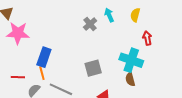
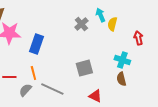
yellow semicircle: (135, 15) -> (112, 24), moved
blue rectangle: (44, 57) -> (36, 44), moved
cyan cross: (131, 60) -> (122, 60), size x0.7

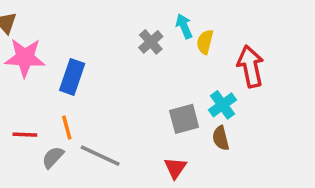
red arrow: (138, 38) -> (250, 66), size x1.6
cyan cross: (122, 60) -> (223, 105), turned 35
gray square: (84, 68) -> (184, 119), moved
red triangle: (95, 96) -> (175, 168), turned 40

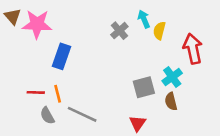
pink star: (25, 58) -> (37, 24), moved
red line: (25, 135) -> (36, 92), moved
gray semicircle: (53, 157) -> (47, 116), turned -72

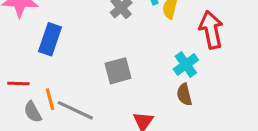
gray square: (144, 87) -> (118, 71), moved
orange line: (58, 94) -> (50, 99), moved

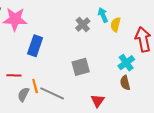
gray semicircle: (33, 112) -> (23, 94), turned 56

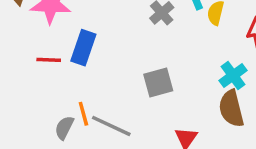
red line: (14, 75) -> (49, 60), moved
brown semicircle: (125, 83) -> (231, 109), size x1.5

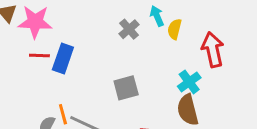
red line: (49, 60) -> (39, 56), moved

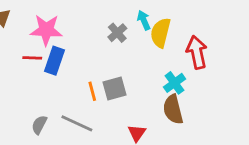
pink star: (35, 22) -> (46, 30), moved
yellow semicircle: (175, 29) -> (161, 33), size x1.5
orange line: (63, 114) -> (92, 91), moved

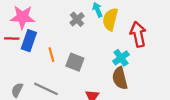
gray square: (115, 88) -> (75, 62), turned 36
orange line: (92, 91) -> (51, 55), moved

